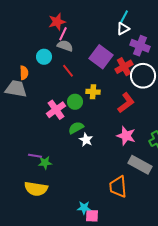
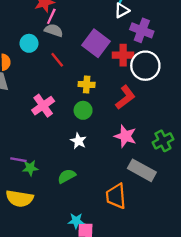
red cross: (124, 67) -> (123, 55), turned 30
green circle: (75, 102) -> (83, 110), moved
green semicircle: (76, 128) -> (67, 176), moved

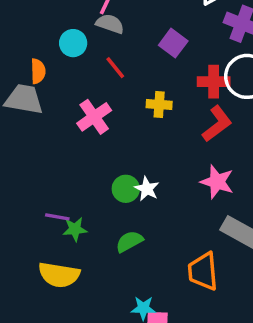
purple square: (96, 43) -> (173, 43), size x0.7
red cross: (123, 55) -> (214, 82), moved
pink cross: (43, 106) -> (94, 117), moved
green circle: (83, 110) -> (126, 189), moved

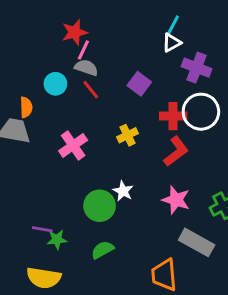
red line: (115, 68) -> (91, 90), moved
yellow cross: (159, 105) -> (127, 135), turned -30
green circle: (126, 189) -> (100, 206), size x1.4
white star: (147, 189) -> (123, 191), moved

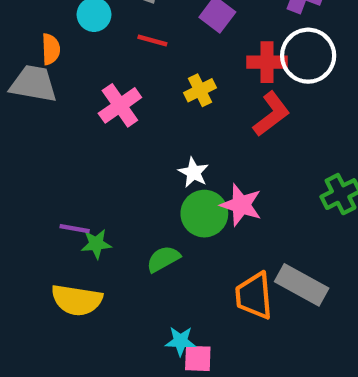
red line: (91, 90) -> (152, 40), moved, turned -36
pink star: (176, 200) -> (241, 205), moved
green circle: (100, 206) -> (204, 214), moved
gray rectangle: (197, 242) -> (302, 285), moved

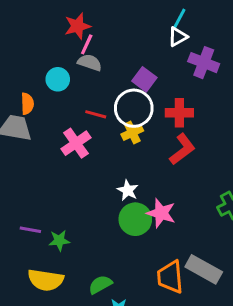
red line: (152, 40) -> (96, 114), moved
white circle: (308, 56) -> (134, 108), moved
purple line: (75, 229) -> (30, 230), moved
green semicircle: (163, 259) -> (100, 285), moved

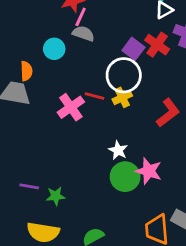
red cross: (179, 113) -> (157, 45), moved, turned 35
red line: (96, 114) -> (95, 96), moved

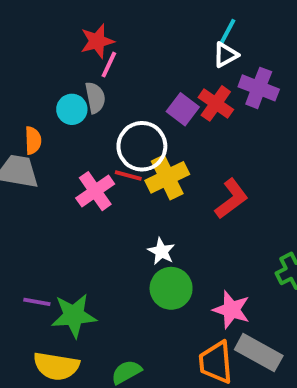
gray semicircle: (83, 34) -> (95, 98), moved, turned 60
white circle: (124, 75) -> (142, 146), moved
yellow cross: (122, 97) -> (167, 177), size x1.5
pink star: (149, 171) -> (231, 310), moved
green star: (56, 196) -> (74, 316), size x1.6

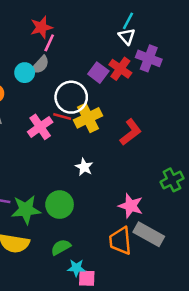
white triangle: (226, 55) -> (127, 36), turned -42
gray semicircle: (95, 98) -> (40, 65), turned 54
green circle: (171, 288) -> (60, 205), moved

